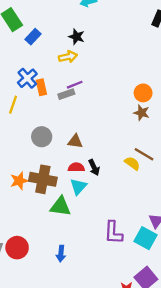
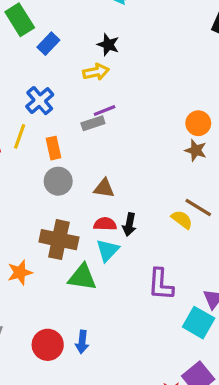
orange rectangle: (41, 87) -> (53, 148), moved
black arrow: (94, 167) -> (129, 224), turned 35
orange star: (19, 181) -> (20, 273), moved
purple L-shape: (113, 233) -> (161, 284), moved
red circle: (17, 248) -> (48, 345), moved

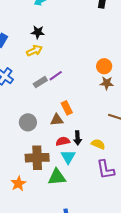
purple line: (105, 111) -> (56, 76), moved
orange rectangle: (53, 148) -> (67, 108), moved
yellow semicircle: (182, 220) -> (98, 144), moved

